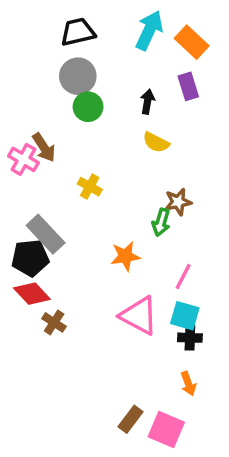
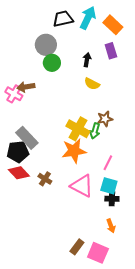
black trapezoid: (78, 32) -> (63, 19), moved
brown arrow: (44, 147) -> (26, 87), turned 114
yellow cross: (90, 187) -> (78, 129), moved, size x1.6
orange star: (125, 256) -> (74, 151), size x1.4
brown cross: (54, 322) -> (45, 179), moved

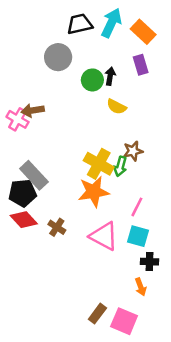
green circle: (52, 63) -> (92, 80), moved
black cross: (112, 199) -> (150, 262), moved

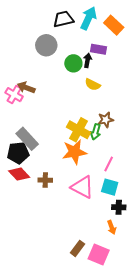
purple rectangle: (141, 65) -> (99, 49), moved, turned -63
brown arrow: (33, 110) -> (26, 88), turned 30
brown cross: (57, 227) -> (45, 180), turned -32

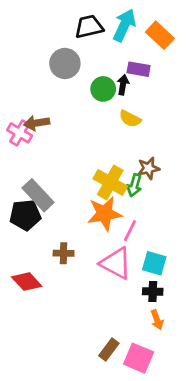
brown arrow: (26, 88) -> (37, 123), turned -30
pink line: (109, 164) -> (130, 231), moved
red diamond: (19, 174) -> (27, 282), moved
black cross: (119, 207) -> (153, 291), moved

